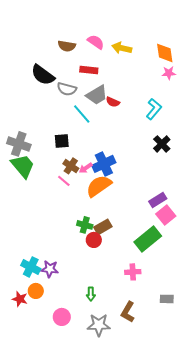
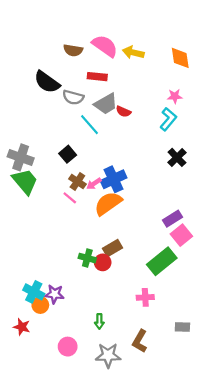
pink semicircle: (96, 42) -> (105, 46), size x1.4
pink star: (169, 73) -> (175, 96), moved
black square: (62, 141) -> (68, 154), turned -35
green cross: (85, 225) -> (87, 258), moved
orange circle: (36, 291) -> (40, 305), moved

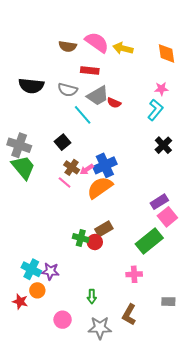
black semicircle: (47, 82) -> (31, 86), moved, turned -30
orange circle: (40, 305) -> (37, 290), moved

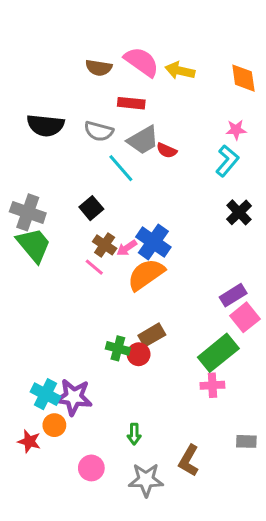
blue cross: (105, 165) -> (153, 242), turned -30
purple star: (50, 271) -> (74, 397), size x1.4
pink cross: (134, 274) -> (212, 385), moved

